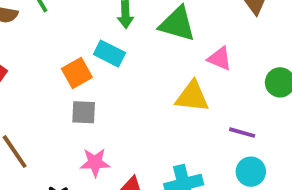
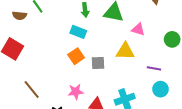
orange square: (77, 73) -> (76, 56), moved
gray square: (84, 112) -> (98, 63), moved

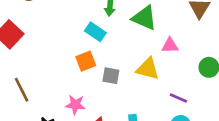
pink triangle: (138, 29) -> (170, 45), turned -32

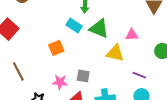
green triangle: (144, 18) -> (99, 29), moved
orange square: (86, 61) -> (56, 48), moved
gray square: (111, 76) -> (83, 76), moved

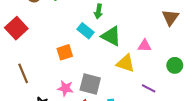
gray square: (83, 76) -> (90, 84), size x1.5

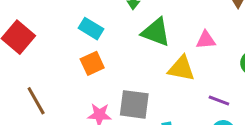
cyan rectangle: (85, 31) -> (91, 29), moved

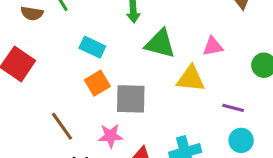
brown line: (36, 101) -> (62, 126), moved
gray square: (134, 104) -> (131, 99), moved

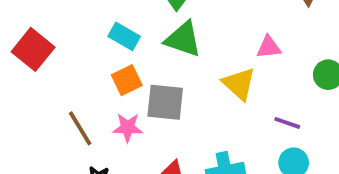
green triangle: (160, 44) -> (183, 39), moved
yellow triangle: (191, 79) -> (239, 84), turned 32
pink star: (111, 136) -> (128, 128), moved

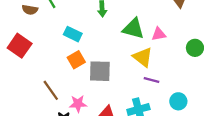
green triangle: (183, 39) -> (133, 29), moved
purple line: (287, 123) -> (152, 80), moved
pink star: (128, 128) -> (78, 104), moved

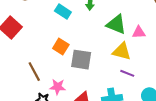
cyan rectangle: (73, 34) -> (63, 11), moved
yellow triangle: (143, 57) -> (122, 51), turned -30
orange square: (76, 60) -> (61, 47), turned -35

